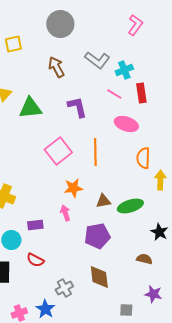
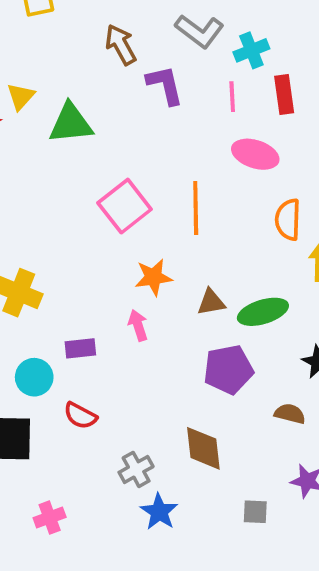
pink line: (114, 94) -> (232, 97), turned 56
purple L-shape: (77, 107) -> (165, 85), moved
purple pentagon: (97, 236) -> (228, 369), moved
blue star: (45, 309) -> (159, 512), moved

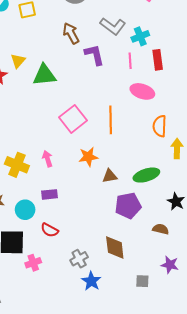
brown triangle: (211, 302) -> (110, 176), moved
pink arrow: (138, 325) -> (48, 159), moved
pink cross: (50, 518) -> (33, 263), moved

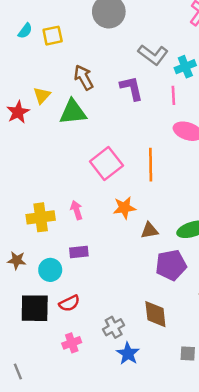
brown arrow: (71, 33) -> (84, 77), moved
yellow cross: (17, 165) -> (41, 217), turned -30
red semicircle: (50, 230) -> (69, 303), moved, turned -54
pink cross: (33, 263) -> (72, 343), moved

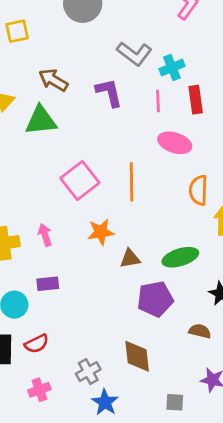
brown arrow: (84, 77) -> (53, 80), turned -30

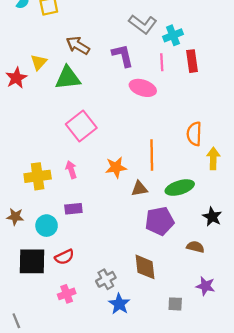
pink ellipse: (175, 143) -> (143, 88), moved
pink square: (80, 180) -> (81, 126), moved
orange line: (131, 182) -> (152, 155), moved

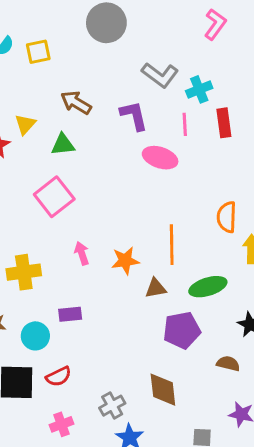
green triangle: (68, 78) -> (63, 145), size x0.7
pink square: (81, 126) -> (54, 197), moved
pink arrow: (71, 170) -> (82, 253), moved

